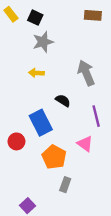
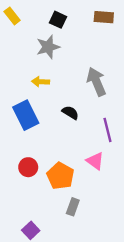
black square: (35, 18) -> (58, 20), moved
blue rectangle: (41, 123) -> (26, 115), moved
red circle: (16, 141) -> (28, 167), moved

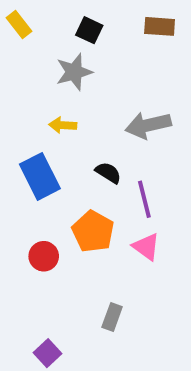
gray arrow: (96, 82) -> (148, 125), turned -80
purple line: (108, 130) -> (144, 199), moved
orange pentagon: (60, 176) -> (93, 232), moved

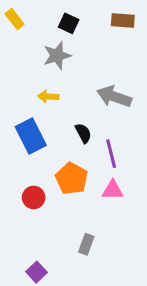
gray arrow: (148, 125) -> (114, 97), turned 32
black semicircle: (108, 173) -> (83, 133), turned 30
pink triangle: (146, 247) -> (113, 190), turned -35

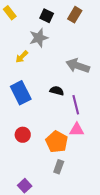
brown rectangle: (123, 20) -> (75, 15), moved, turned -63
yellow arrow: (48, 97) -> (22, 57), moved, turned -48
black semicircle: (83, 133) -> (57, 91), turned -48
orange pentagon: (72, 178) -> (57, 142), moved

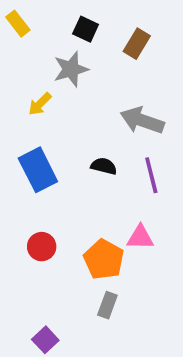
brown rectangle: (75, 15) -> (137, 44), moved
purple line: (76, 105) -> (151, 175), moved

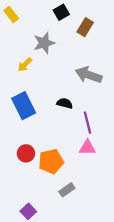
black square: (86, 29) -> (61, 12), moved, turned 35
purple line: (151, 175) -> (87, 123), moved
orange pentagon: (104, 259) -> (51, 161), moved, turned 30
gray rectangle: (107, 305) -> (67, 190), turned 35

